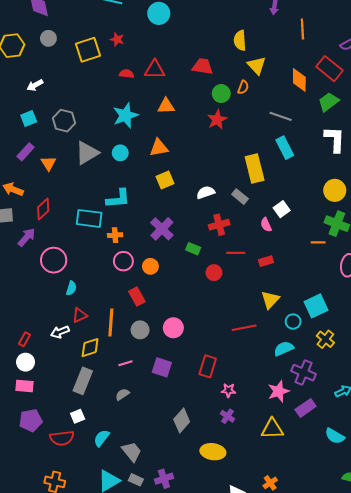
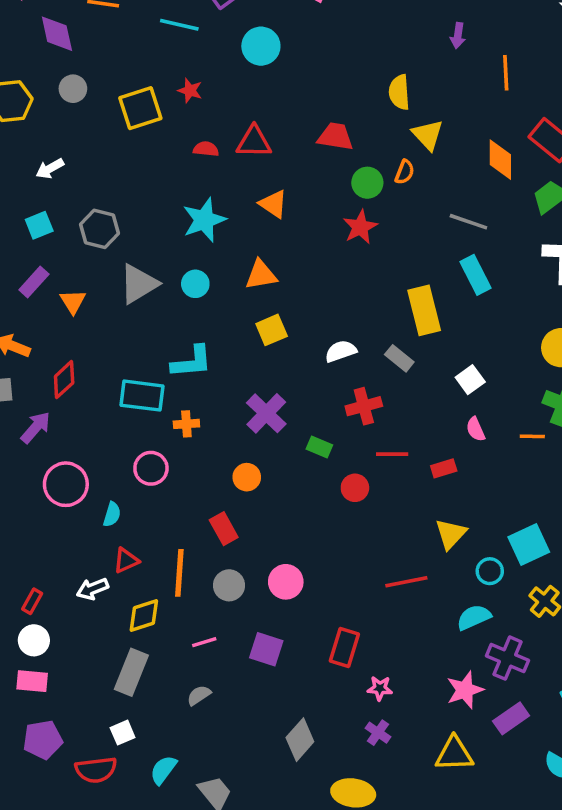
orange triangle: (166, 106) -> (273, 204), turned 36
pink semicircle: (266, 225) -> (476, 429), moved
pink circle: (54, 260) -> (66, 484), moved
pink circle: (123, 261) -> (151, 468), moved

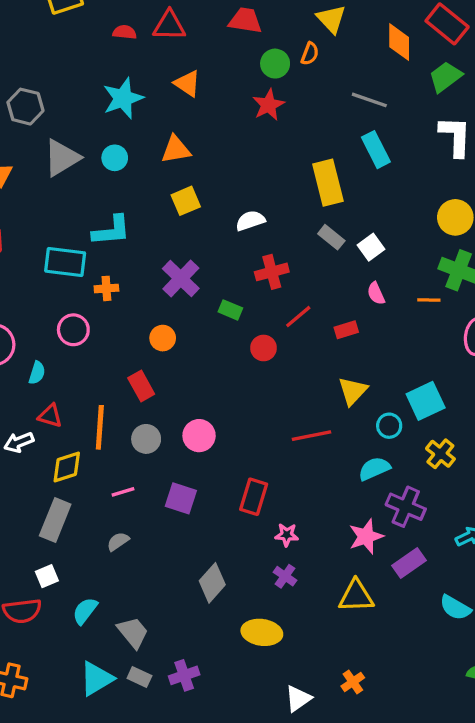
gray rectangle: (399, 358) -> (331, 237), moved
red line: (392, 454) -> (298, 317), turned -40
red triangle: (126, 561) -> (50, 416), turned 40

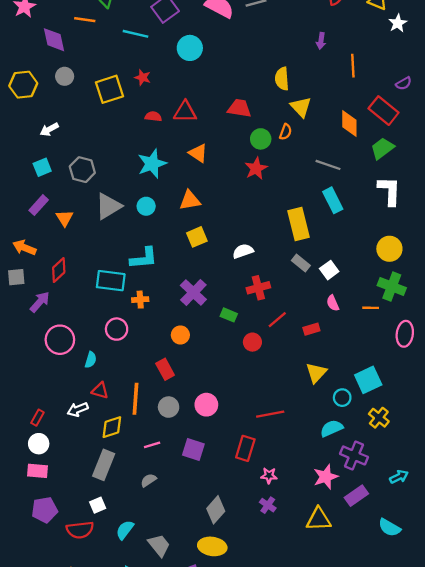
red line: (311, 436) -> (270, 414), moved
yellow ellipse: (262, 632) -> (212, 546), moved

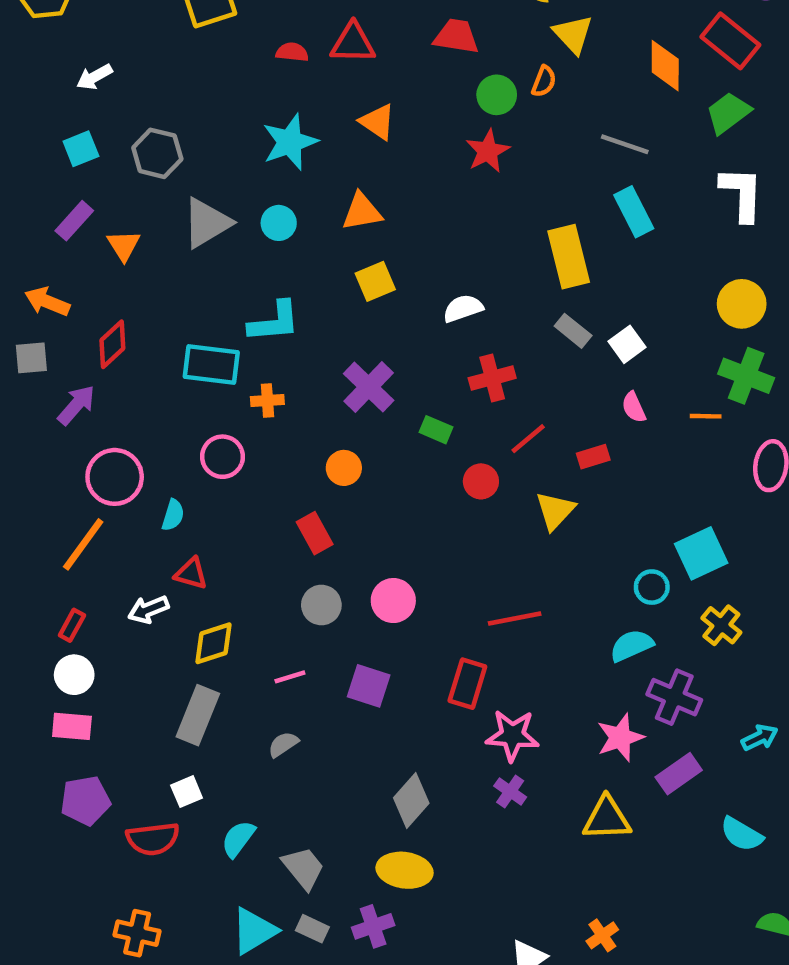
yellow triangle: (316, 373) -> (555, 511), moved
orange line: (135, 399) -> (83, 544), moved, turned 32
pink star: (269, 476) -> (512, 735), size x1.6

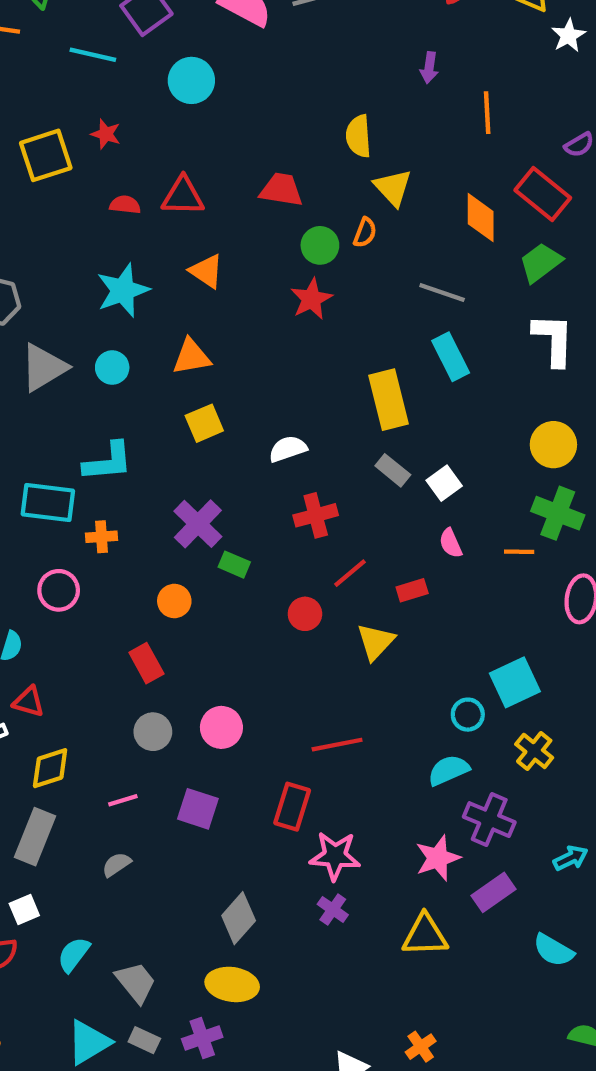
green rectangle: (436, 430) -> (234, 565), moved

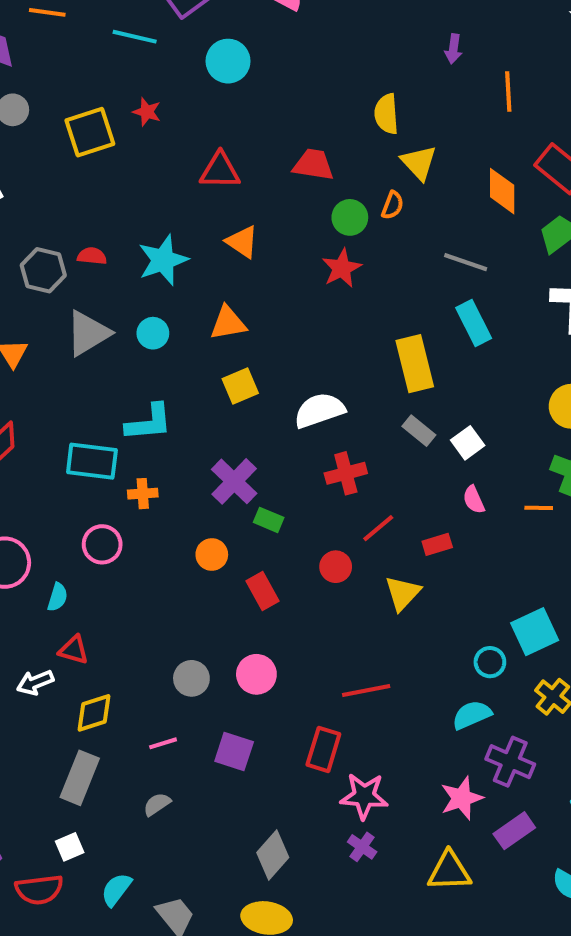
red semicircle: (125, 205) -> (92, 256), moved
white semicircle: (288, 449) -> (319, 410), size x1.4
red rectangle: (146, 663) -> (263, 591), moved

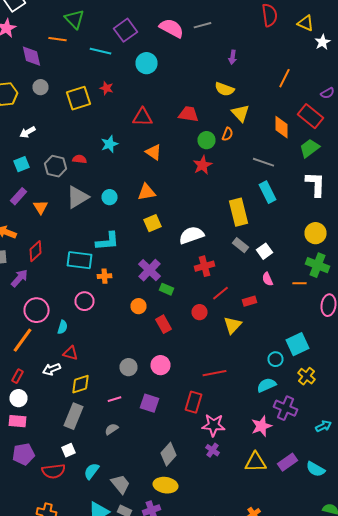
purple arrow: (453, 49) -> (232, 57), moved
orange line: (508, 92) -> (284, 78), turned 30
yellow semicircle: (386, 114) -> (224, 89), turned -66
cyan star: (163, 260) -> (110, 144), moved, size x0.7
purple rectangle: (514, 831) -> (288, 462), moved

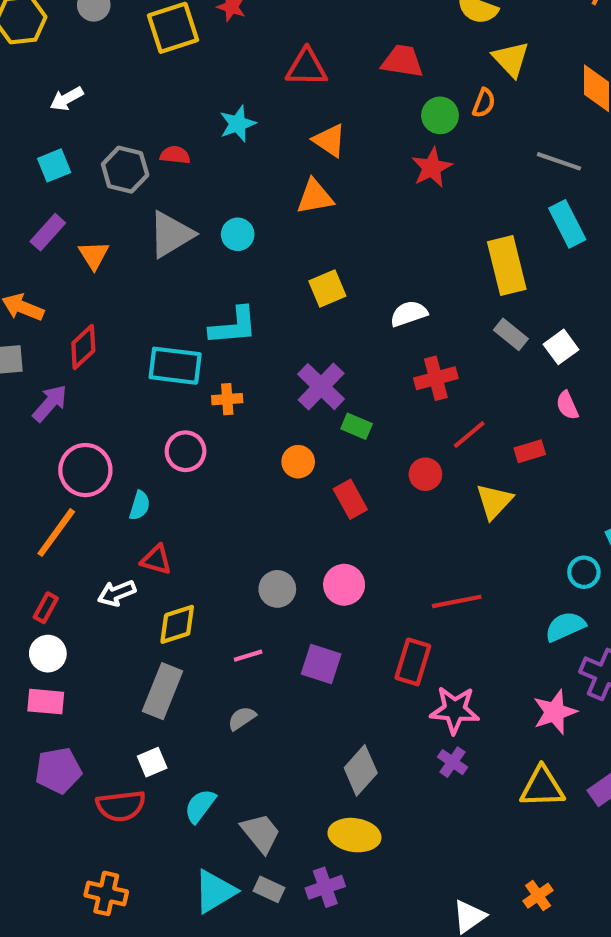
orange triangle: (146, 192) -> (315, 197), moved
white semicircle: (192, 235) -> (409, 314), size x0.7

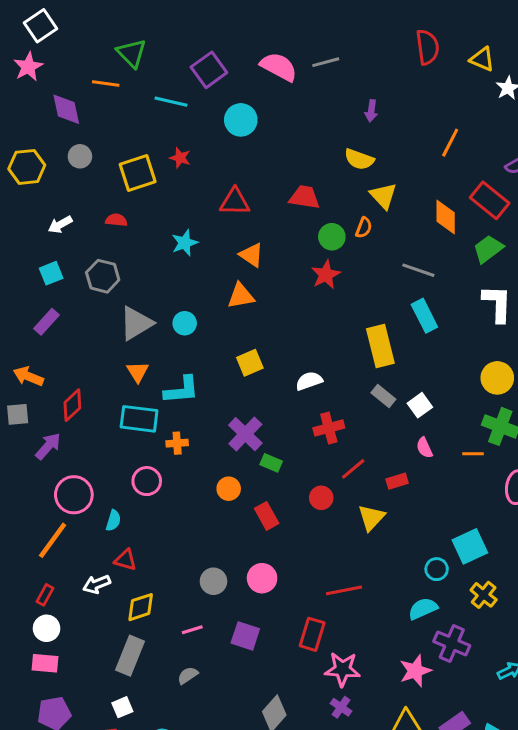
red semicircle: (175, 155) -> (116, 220), moved
orange triangle: (94, 255) -> (138, 372), moved

